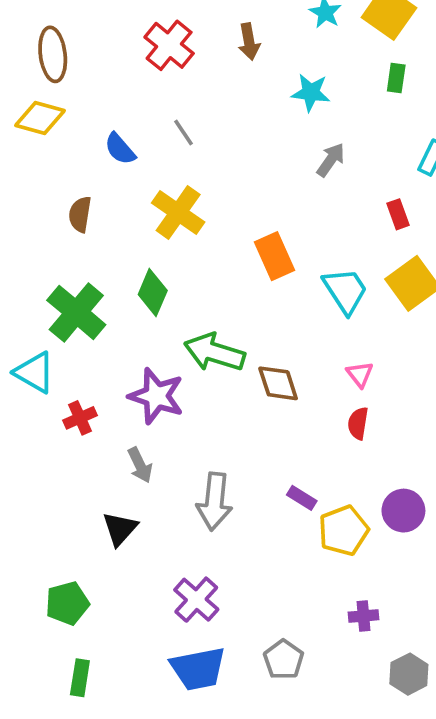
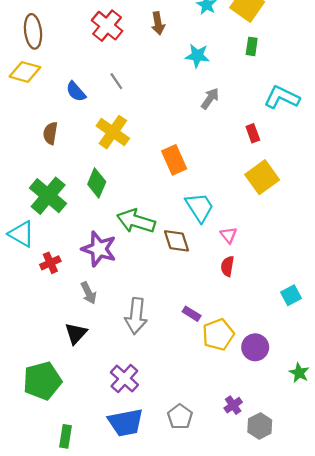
cyan trapezoid: (345, 291) -> (200, 207), moved
purple circle: (403, 511) -> (255, 347), moved
green pentagon: (67, 603) -> (42, 381), size x1.4
purple cross: (363, 616) -> (233, 405), moved, turned -30
green rectangle: (80, 678) -> (65, 436), moved

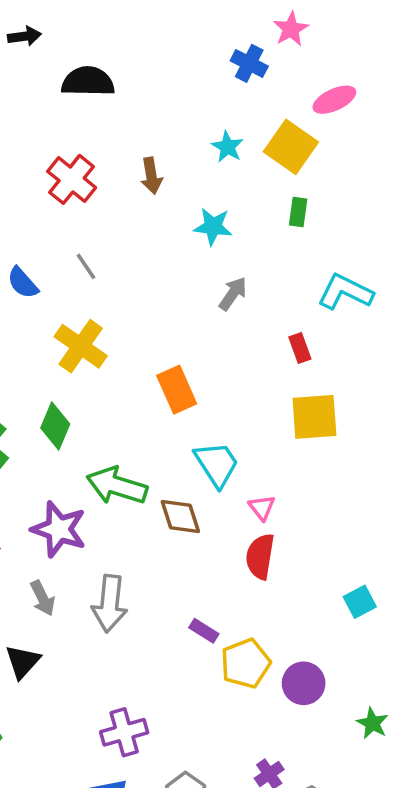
yellow square: (262, 177) -> (314, 417), turned 32
red semicircle: (227, 266) -> (260, 556), size x1.4
gray arrow: (136, 316) -> (110, 604), moved
purple cross: (124, 379) -> (124, 732), moved, turned 32

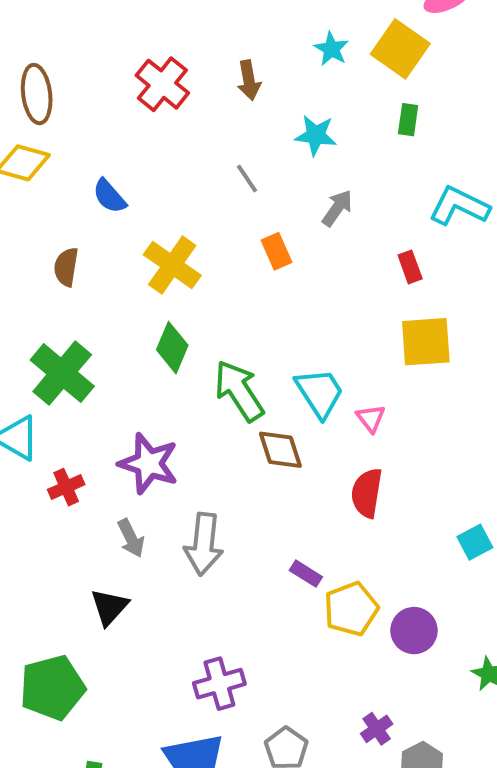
gray line: (86, 266) -> (247, 179), moved
orange rectangle: (177, 390) -> (276, 251), moved, size x0.7
green diamond: (55, 426) -> (172, 348), moved
green arrow: (117, 486) -> (239, 391), moved, turned 40
pink triangle: (262, 507) -> (371, 418), moved

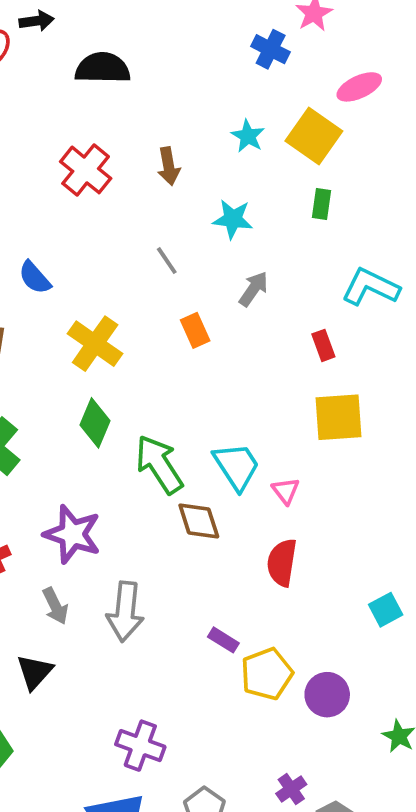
purple cross: (219, 684) -> (140, 746), turned 36

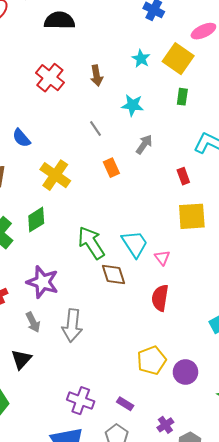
green diamond: (95, 423) -> (36, 220), moved, turned 35
purple rectangle: (223, 640) -> (125, 404), moved

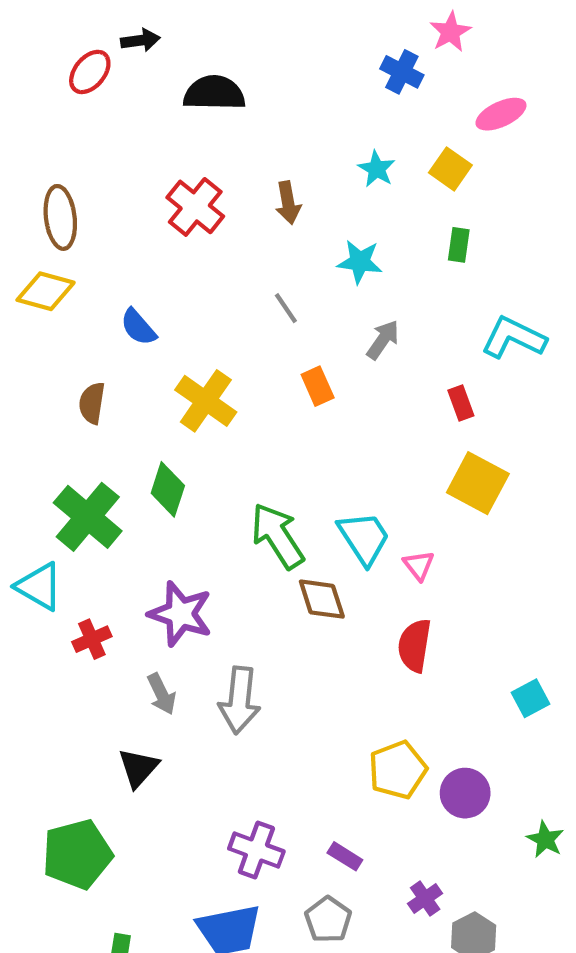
yellow square: (178, 59) -> (450, 169), size x0.7
yellow square: (192, 216) -> (478, 483), turned 32
green diamond: (36, 220) -> (168, 489), turned -40

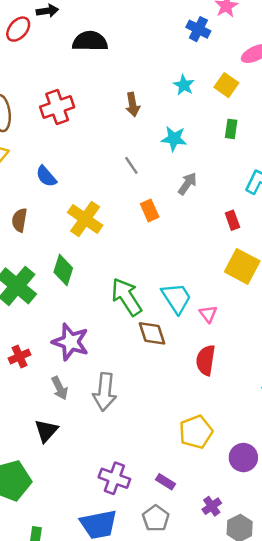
red cross: (195, 207) -> (57, 107), moved, turned 32
purple circle: (465, 793) -> (243, 458), moved

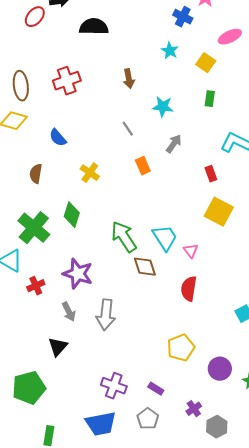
cyan star: (184, 85) -> (170, 51), moved
yellow cross: (85, 219) -> (90, 173), size x0.7

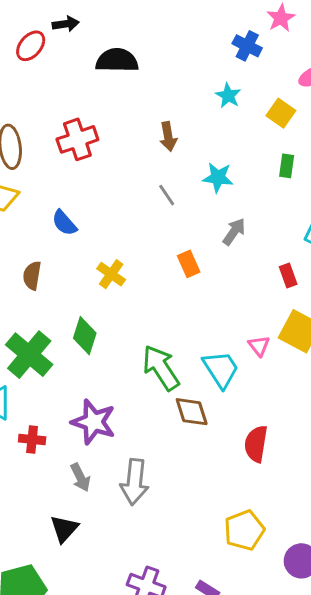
gray line: (128, 129) -> (167, 195), moved
pink triangle: (191, 251) -> (259, 346), moved
red cross: (36, 286) -> (32, 439), turned 30

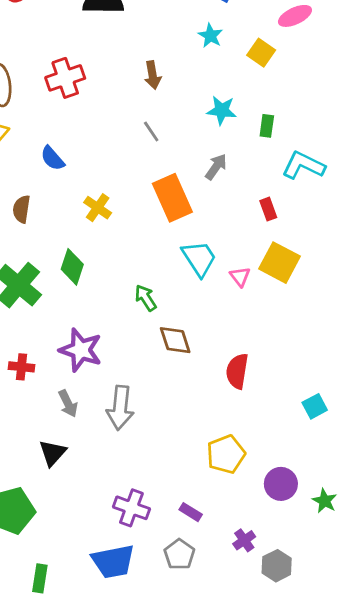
green rectangle: (287, 166) -> (267, 126), moved
cyan star: (218, 178) -> (222, 110), moved
orange rectangle: (189, 264) -> (172, 198), size x1.8
green arrow: (161, 368) -> (146, 298), size x0.6
cyan trapezoid: (221, 369) -> (199, 258), moved

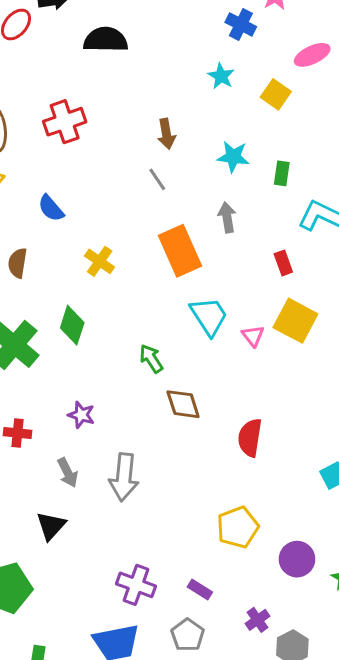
brown arrow: (153, 75) -> (166, 134), moved
gray arrow: (216, 167) -> (227, 217), turned -44
purple star: (81, 350) -> (81, 415), size x0.6

